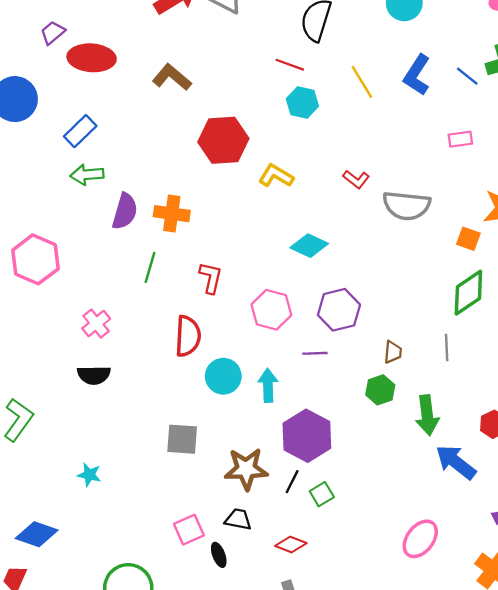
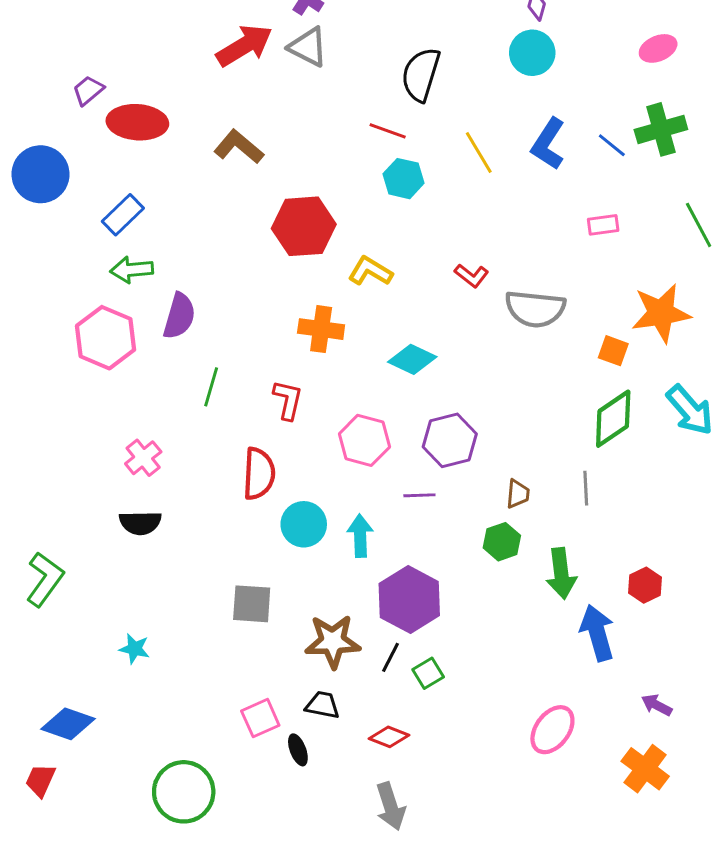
orange cross: (172, 214) -> (321, 329), moved
pink hexagon: (35, 259) -> (106, 338), moved
blue arrow: (456, 462) -> (597, 633), turned 36

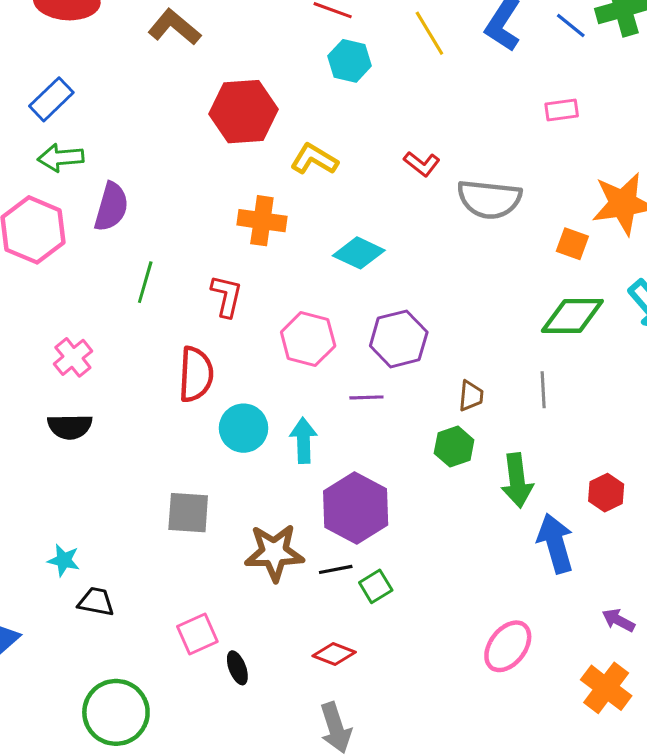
green diamond: (613, 419) -> (572, 316), turned 34
black line: (391, 657) -> (336, 569), turned 52
black trapezoid: (323, 705) -> (96, 602), moved

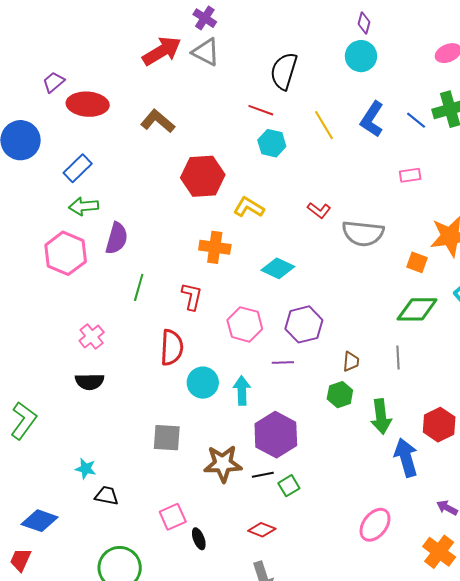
red hexagon: (606, 493) -> (439, 425), size x1.4

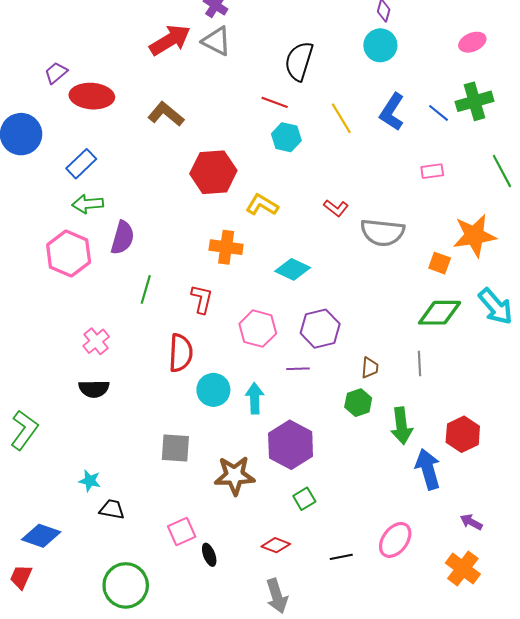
black line: (263, 475) -> (341, 557), moved

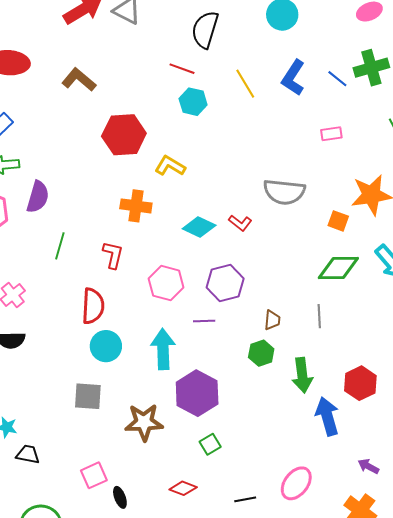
red L-shape: (336, 208) -> (240, 223), moved
cyan circle: (213, 390) -> (106, 346), moved
cyan arrow: (255, 398) -> (163, 349), size x1.4

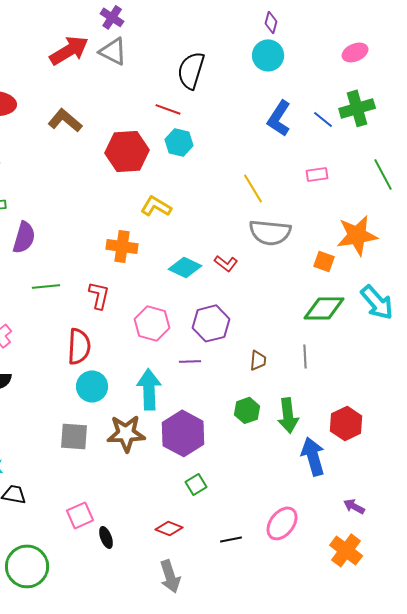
yellow line: (245, 84) -> (253, 188), moved
red hexagon: (124, 135) -> (127, 151), moved
green line: (60, 246) -> (46, 286), turned 68
green hexagon: (261, 353) -> (247, 410), moved
brown star: (144, 422) -> (126, 433), moved

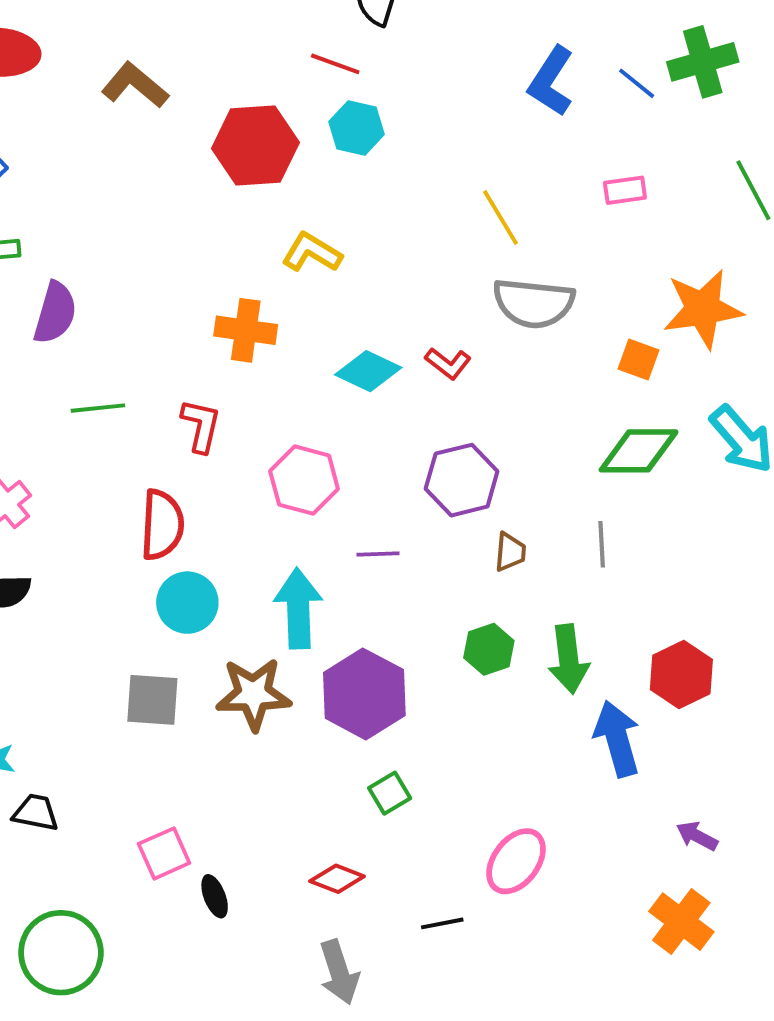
purple hexagon: (211, 323) -> (462, 480), moved
pink ellipse: (282, 523) -> (516, 861), moved
black line: (231, 539) -> (442, 923), moved

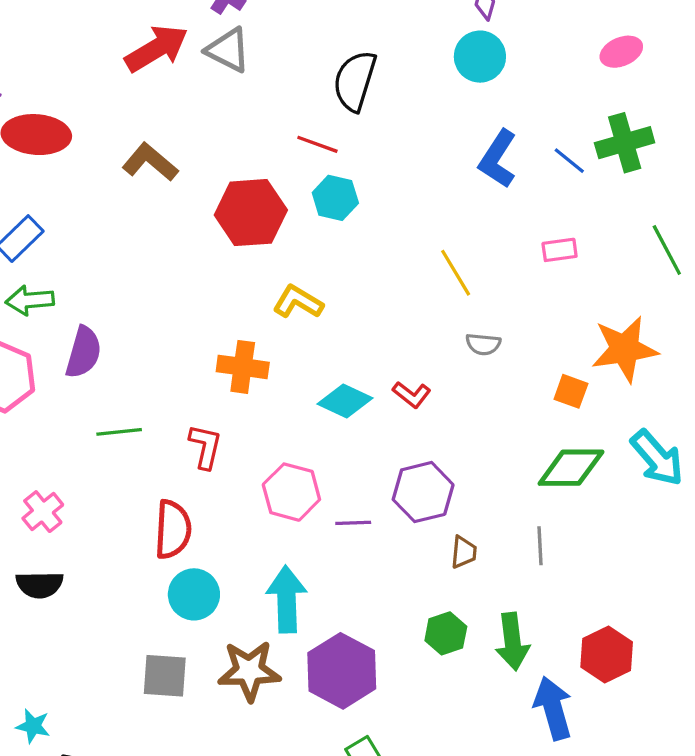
gray semicircle: (534, 303) -> (483, 344), size x0.5
purple line: (378, 554) -> (353, 523), moved

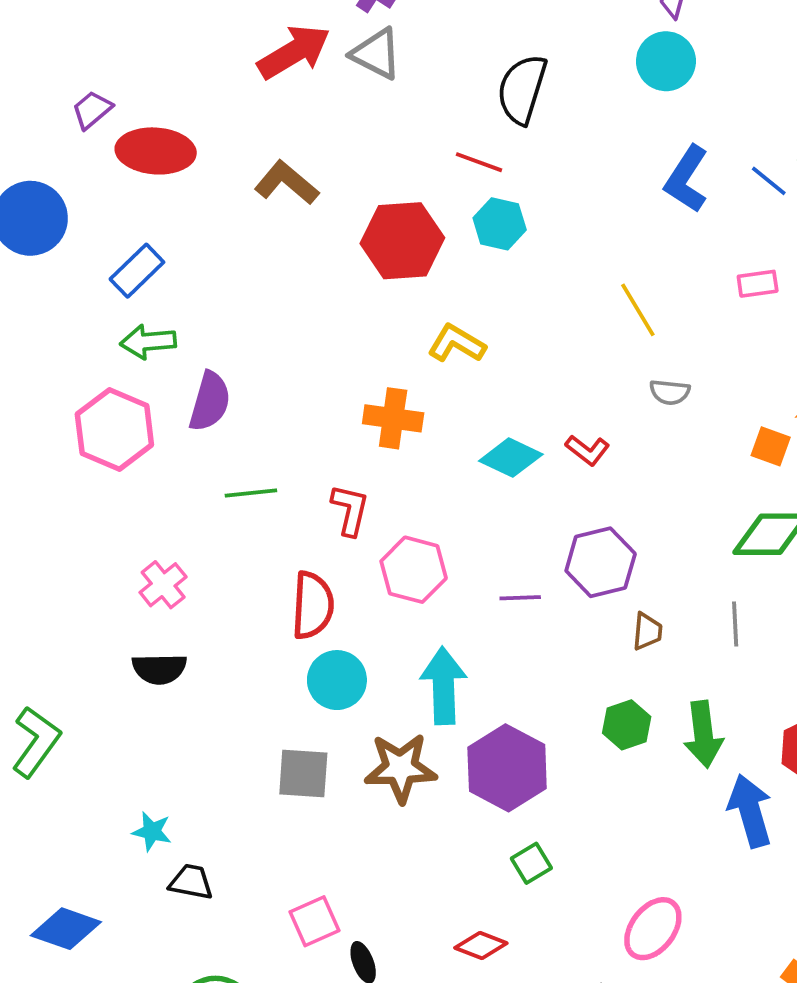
pink hexagon: (291, 492) -> (414, 570), moved

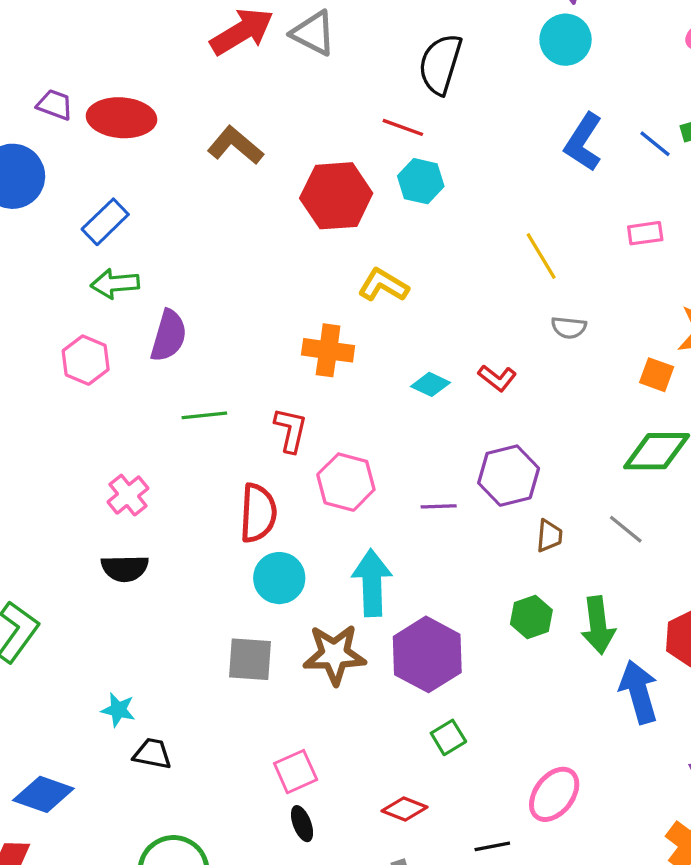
purple trapezoid: (92, 110) -> (55, 105), moved, turned 60
pink hexagon: (114, 430) -> (86, 360), size x0.7
cyan diamond: (511, 458) -> (431, 384), size x0.7
gray line: (735, 624) -> (626, 529), turned -48
pink square: (315, 921) -> (296, 772), moved

